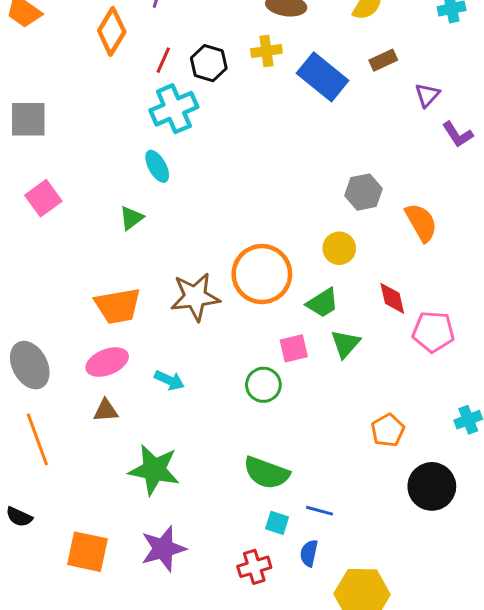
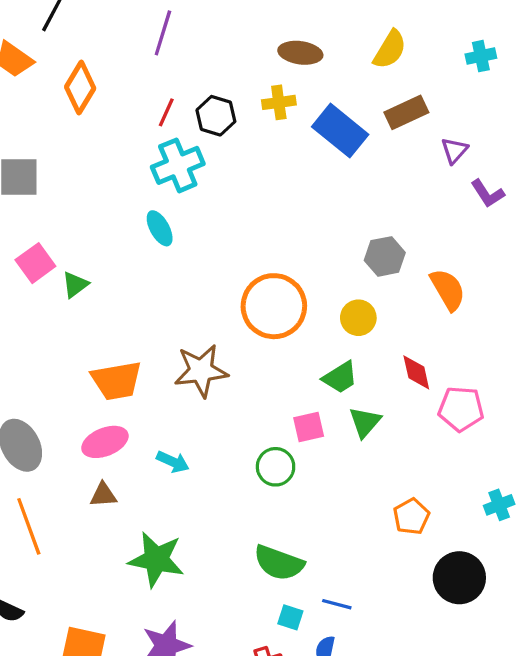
orange diamond: (112, 31) -> (80, 88), moved
brown rectangle: (383, 60) -> (406, 112), size x1.4
green triangle: (131, 218) -> (75, 285), moved
orange circle: (262, 274) -> (274, 306), moved

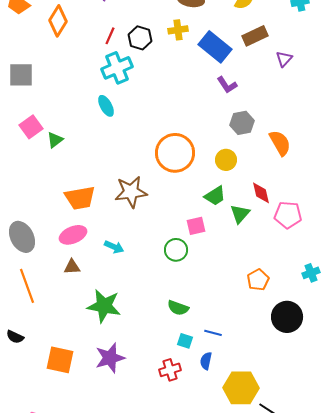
purple L-shape: (487, 194) -> (227, 85), moved
green triangle: (365, 422) -> (240, 214), moved
green semicircle: (279, 563) -> (178, 308), size x0.7

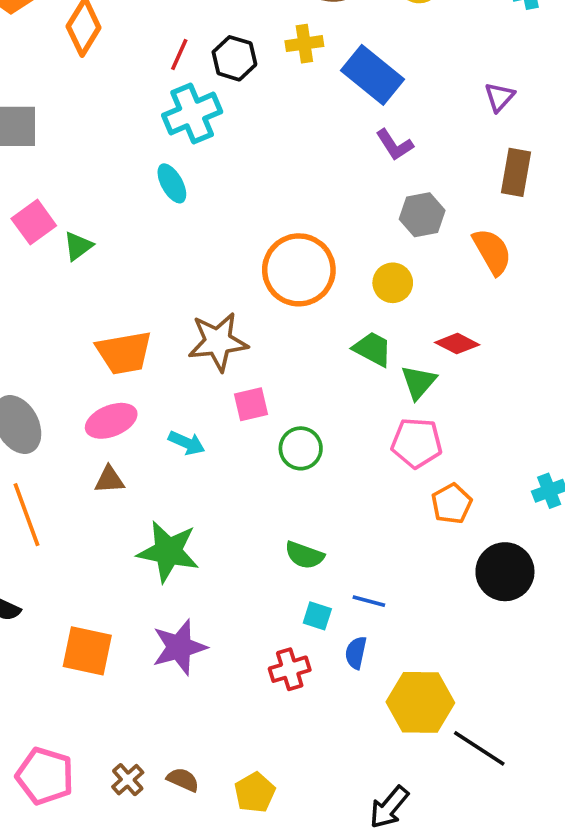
brown rectangle: (255, 36) -> (516, 172), moved, turned -55
red diamond: (261, 193) -> (457, 344), turned -50
green trapezoid: (215, 196) -> (372, 349), turned -120
pink pentagon: (288, 215) -> (417, 443), moved
pink square: (196, 226) -> (251, 404), moved

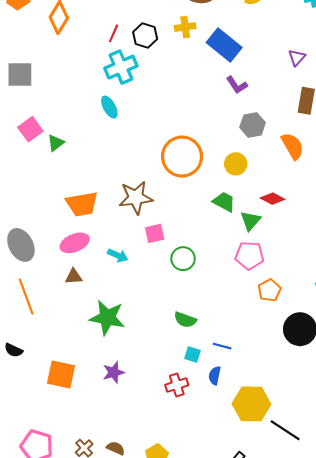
purple star: (179, 647) -> (114, 372), size x0.7

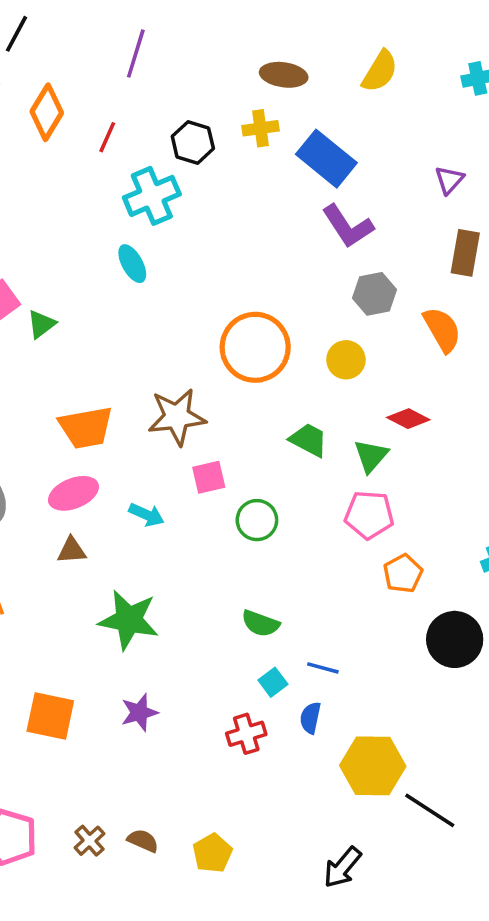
red line: (114, 33) -> (107, 137), moved
purple L-shape: (237, 85) -> (348, 226), size x1.4
green trapezoid: (224, 202) -> (309, 440), moved
cyan square: (193, 354) -> (273, 682), turned 35

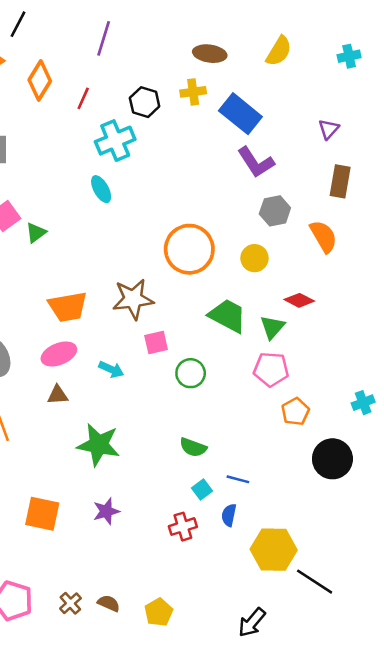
green trapezoid: (309, 440) -> (228, 316), size x1.4

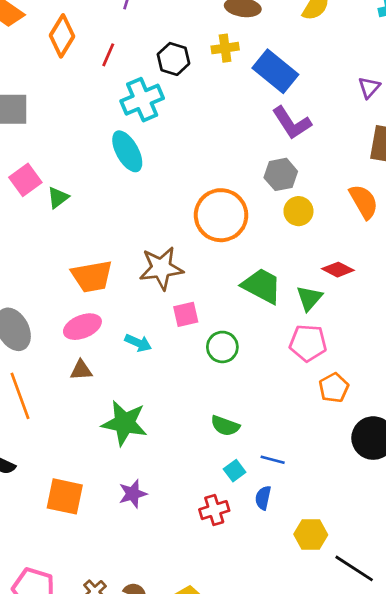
cyan ellipse: (101, 189) -> (127, 151), size x1.4
gray hexagon: (275, 211) -> (281, 174), moved
yellow circle: (254, 258) -> (298, 211), moved
yellow hexagon: (274, 550) -> (311, 534), size x0.7

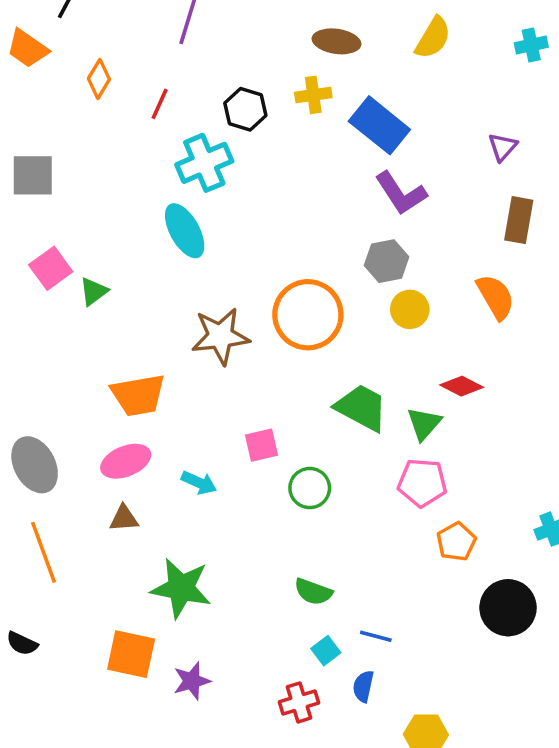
orange diamond: (62, 36) -> (99, 79), size x0.7
brown star: (161, 268) -> (220, 336), moved
orange square: (65, 496) -> (131, 654), moved

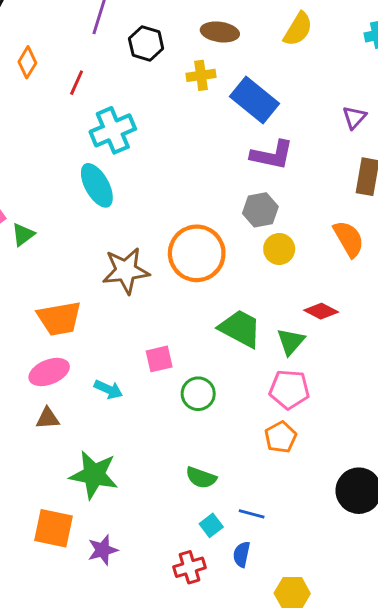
black hexagon: (245, 109) -> (146, 44), moved
purple L-shape: (401, 193) -> (272, 155), turned -45
orange pentagon: (456, 542) -> (281, 437), moved

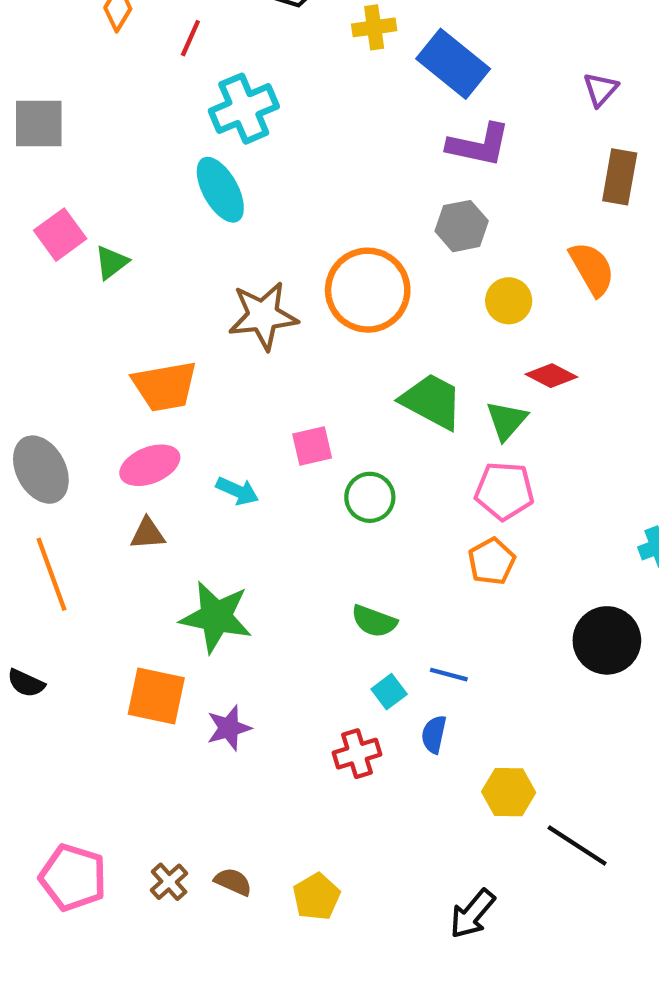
yellow circle: (279, 249) -> (509, 301), moved

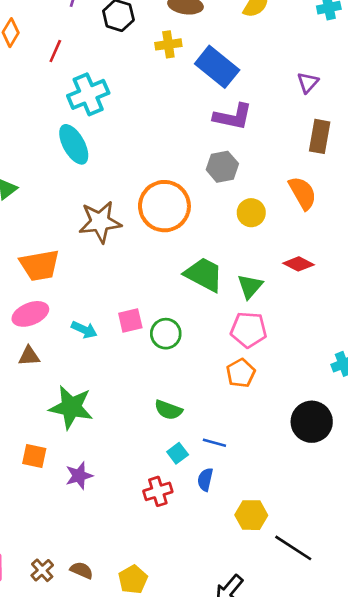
red diamond: (551, 376) -> (299, 264), moved
pink square: (312, 446) -> (130, 320), moved
orange square: (156, 696) -> (34, 456), size x0.7

